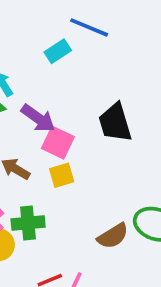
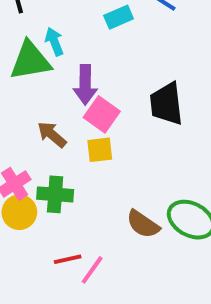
purple arrow: (38, 118) -> (85, 85), turned 45
brown semicircle: (113, 236) -> (143, 224), turned 56

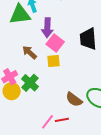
green cross: (55, 194) -> (30, 83), turned 36
red line: (68, 259) -> (62, 120), moved

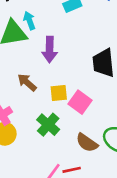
pink square: (55, 43) -> (80, 102), moved
green cross: (30, 83) -> (48, 125), moved

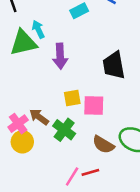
brown arrow: (27, 82) -> (39, 117), moved
pink square: (80, 102) -> (94, 105), turned -30

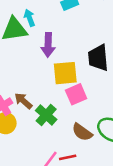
yellow square: (72, 98) -> (65, 73), moved, size x1.5
pink square: (94, 105) -> (76, 94), turned -30

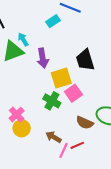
brown arrow: (23, 101) -> (53, 137), moved
green cross: (46, 115) -> (52, 101), moved

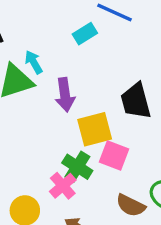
pink square: (73, 93) -> (114, 156), turned -36
pink cross: (17, 115) -> (63, 186), moved

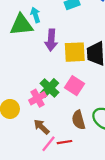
yellow square: (95, 129) -> (75, 52), moved
brown semicircle: (131, 205) -> (79, 120), turned 36

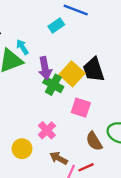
yellow square: (75, 52) -> (72, 74), turned -30
green cross: (49, 88) -> (53, 85), moved

